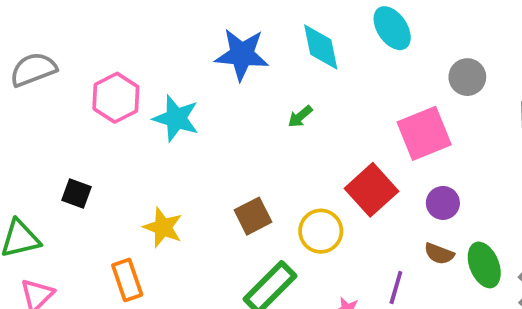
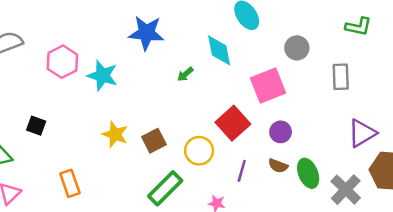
cyan diamond: (321, 47) -> (219, 50), moved
yellow star: (163, 227) -> (115, 134), moved
purple line: (396, 288) -> (242, 171), moved

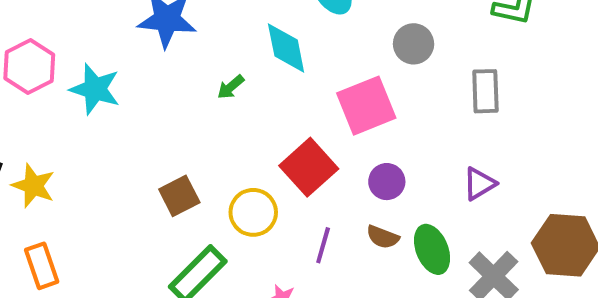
purple triangle: (362, 133) -> (479, 184), moved, size x0.7
yellow star: (115, 134) -> (33, 186), moved

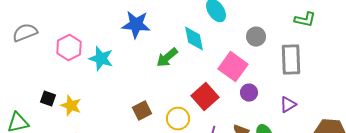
green arrow: (231, 87) -> (167, 58), size x1.6
gray rectangle: (485, 91) -> (291, 60), size x1.4
pink square: (366, 106) -> (233, 67), turned -32
purple circle: (387, 182) -> (249, 93), moved

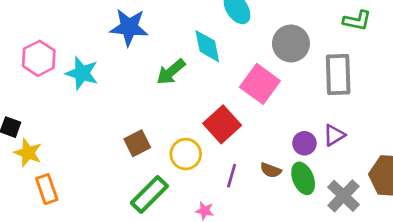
gray circle: (256, 37) -> (291, 43), size x1.4
purple circle: (249, 93) -> (304, 143), moved
yellow star: (71, 106) -> (28, 153), moved

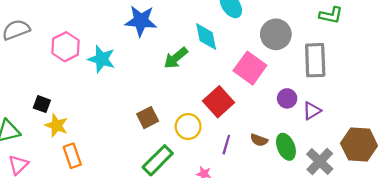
purple circle: (304, 143) -> (287, 98), moved

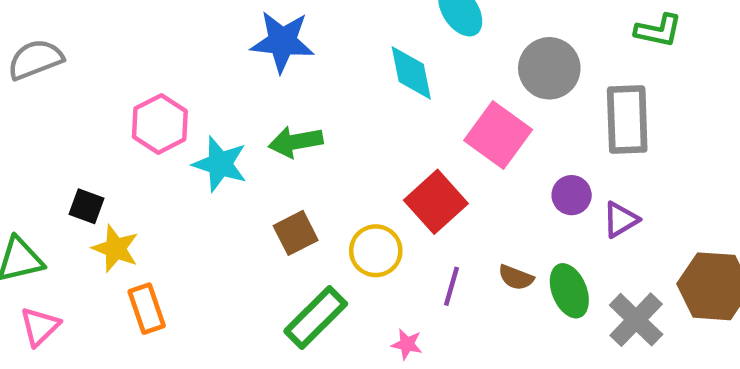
pink hexagon: (65, 47) -> (160, 124), moved
green arrow: (176, 58) -> (296, 142), moved, turned 30
cyan star: (101, 59) -> (220, 164), moved

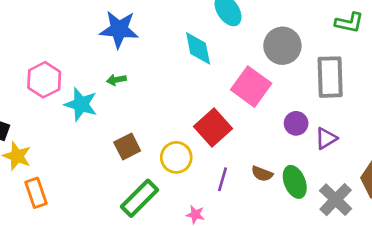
green arrow: (296, 142) -> (116, 80), moved, size x0.6

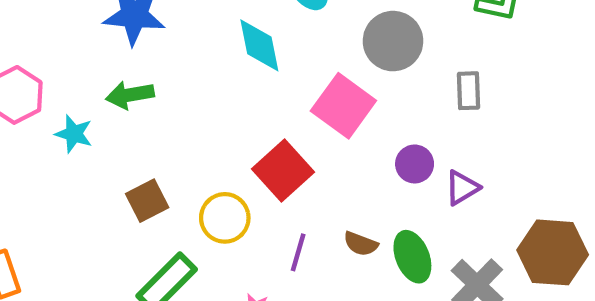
gray rectangle: (330, 77) -> (468, 91), size x0.6
green arrow: (116, 80) -> (130, 95), size x1.5
cyan star: (81, 104) -> (74, 134), size x0.7

